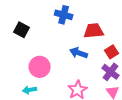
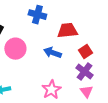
pink circle: (40, 67) -> (15, 49), moved

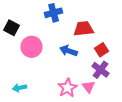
blue cross: (37, 15) -> (54, 13), turned -30
pink triangle: (86, 92) -> (89, 87), moved

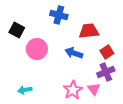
blue cross: (54, 13) -> (59, 15), turned 30
purple cross: (101, 70) -> (106, 72), turned 30

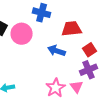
pink circle: (37, 49) -> (22, 34), moved

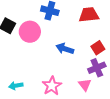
red trapezoid: (72, 29) -> (89, 15), moved
pink star: (56, 88) -> (52, 86), moved

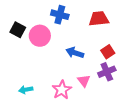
pink triangle: (85, 85) -> (84, 81), moved

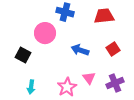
black square: (18, 30) -> (23, 55), moved
purple cross: (107, 72) -> (115, 83), moved
cyan arrow: (26, 90) -> (31, 87), turned -72

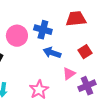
blue cross: (65, 12) -> (43, 30), moved
pink triangle: (89, 78) -> (69, 74), moved, turned 32

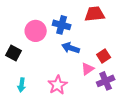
red square: (85, 52) -> (104, 56), moved

